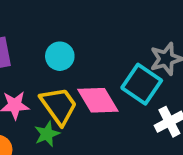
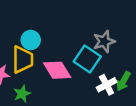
yellow trapezoid: (59, 106) -> (23, 60), moved, turned 36

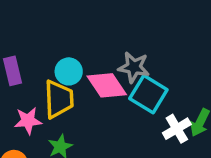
gray star: (104, 41) -> (134, 67), moved, turned 30
pink diamond: (57, 70) -> (107, 85), moved

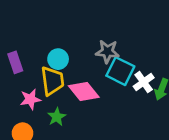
pink diamond: (107, 85) -> (84, 91), moved
white cross: (177, 129) -> (144, 82), moved

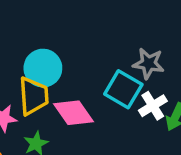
gray star: (107, 51) -> (149, 63), moved
cyan circle: (58, 59) -> (43, 68), size x1.4

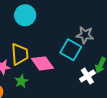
cyan circle: (43, 68) -> (25, 15), moved
white cross: (153, 106) -> (87, 76), moved

